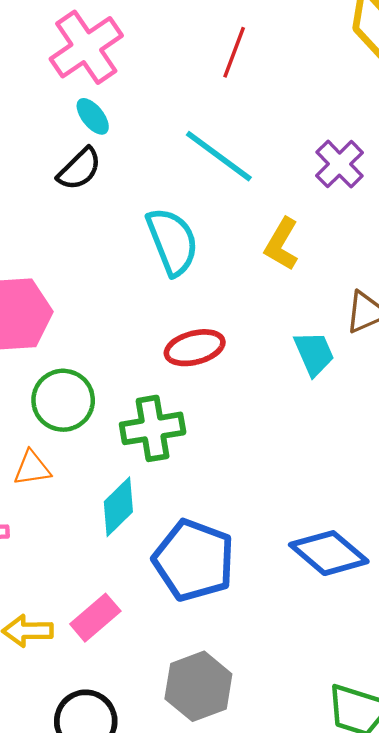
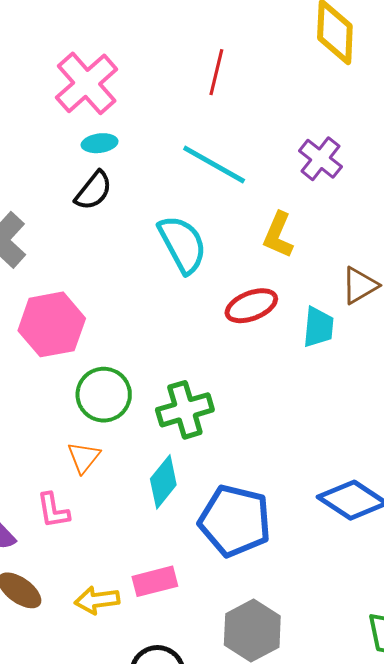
cyan ellipse: (93, 116) -> (100, 143), turned -52
red ellipse: (195, 348) -> (251, 306), moved
cyan trapezoid: (314, 353) -> (318, 327), turned 36
orange triangle: (32, 468) -> (84, 457), turned -36
pink rectangle: (95, 618) -> (155, 581), turned 33

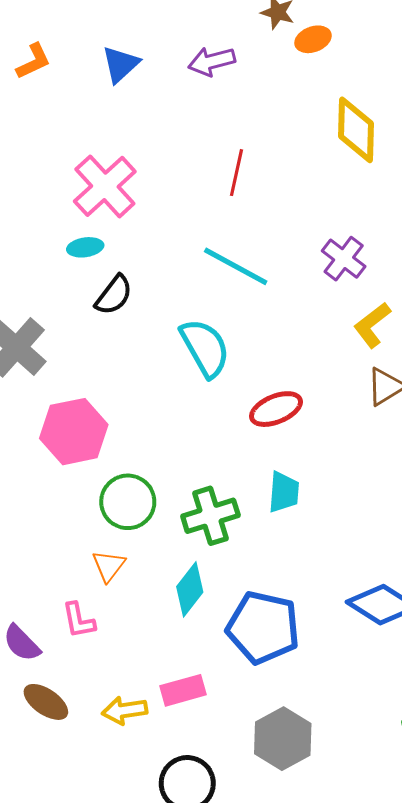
cyan ellipse: (100, 143) -> (85, 247), moved
yellow L-shape: (278, 235) -> (372, 325), moved, turned 30
cyan trapezoid: (318, 327) -> (284, 492), moved

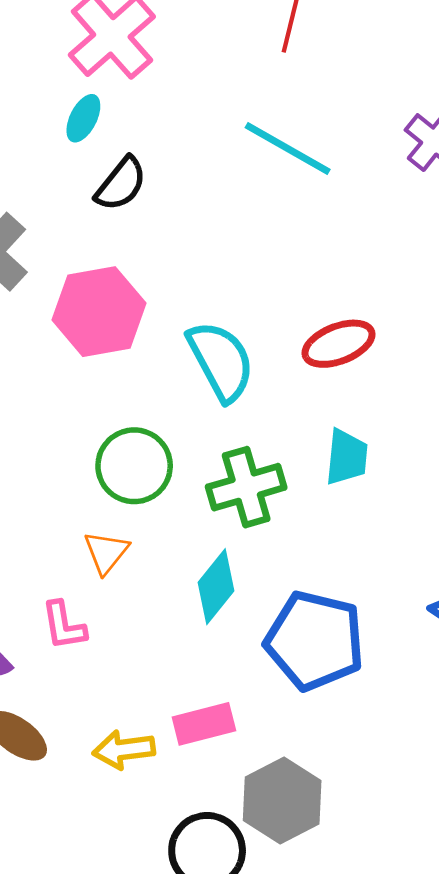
cyan ellipse: (85, 247) -> (83, 118), turned -56
cyan semicircle: (205, 348) -> (221, 361), moved
pink hexagon: (74, 432) -> (99, 312), moved
gray hexagon: (283, 739) -> (282, 801), moved

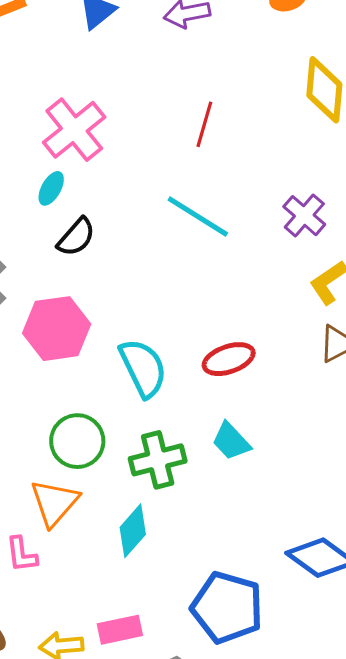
cyan trapezoid: (347, 457) -> (231, 441), turned 129
orange triangle: (106, 552) -> (54, 503), size x1.5
blue pentagon: (315, 641) -> (227, 608), moved

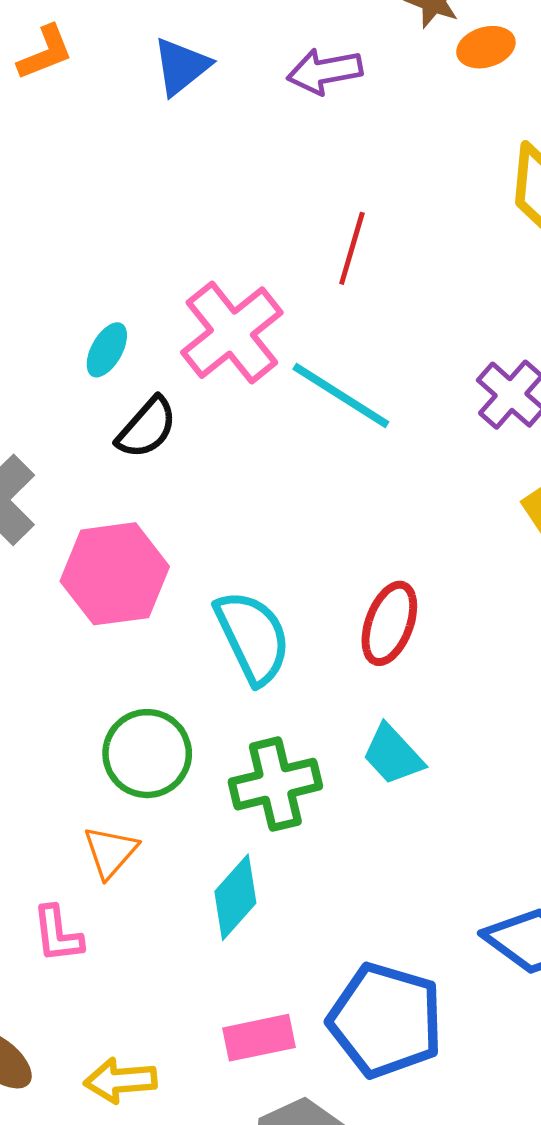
pink cross: (74, 130) -> (232, 333), moved
red ellipse: (229, 359) -> (389, 623), turned -51
orange triangle: (54, 503) -> (110, 852), size x0.7
pink rectangle: (120, 630) -> (259, 1038), moved

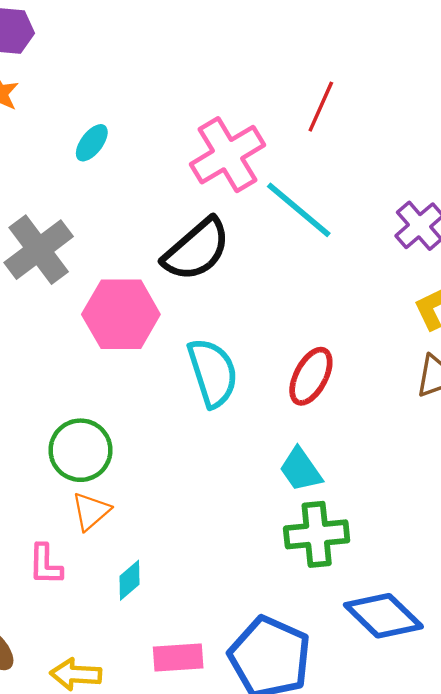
cyan ellipse: (107, 350) -> (92, 143), moved
black semicircle: (147, 428) -> (197, 250), moved, size x1.5
green circle: (147, 754) -> (81, 450), moved
green cross: (275, 784) -> (317, 534), moved
cyan diamond: (235, 897) -> (130, 580), moved, size x0.7

